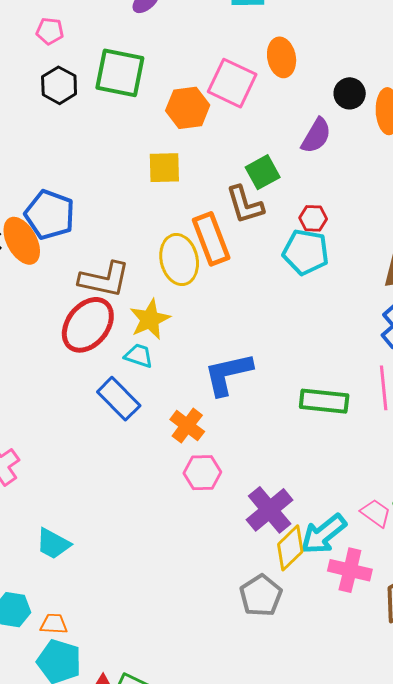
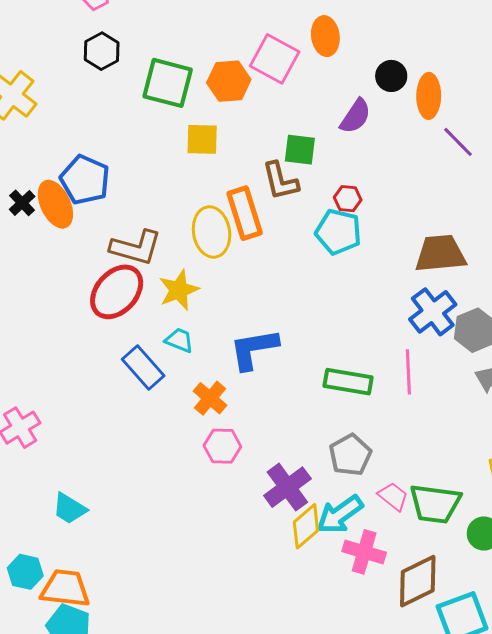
green square: (120, 73) -> (168, 83), moved
green square: (263, 172) -> (300, 150), turned 32
cyan trapezoid: (139, 356) -> (179, 340), moved
gray pentagon: (261, 596) -> (350, 455), moved
orange trapezoid: (54, 624) -> (65, 589), size x1.8

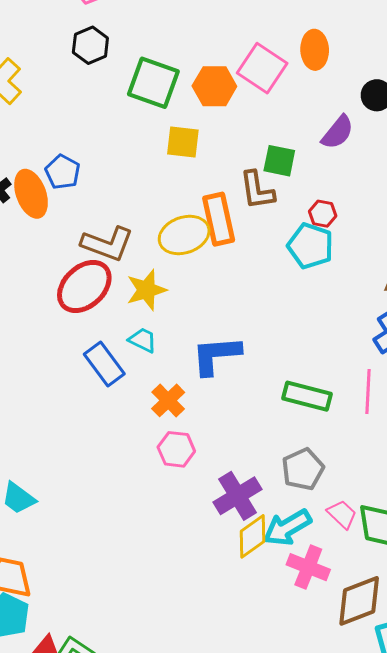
blue pentagon: (85, 180) -> (63, 172), size x0.7
yellow ellipse: (212, 232) -> (184, 235), turned 75

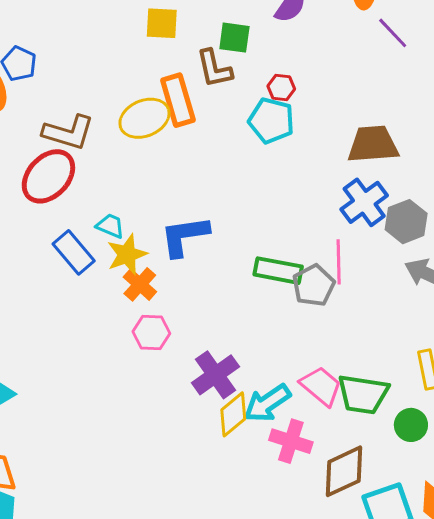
yellow square: (183, 142) -> (162, 23), moved
yellow star: (146, 290) -> (127, 254), moved
gray pentagon: (303, 469) -> (314, 285), moved
pink trapezoid: (342, 514) -> (321, 386), size x1.4

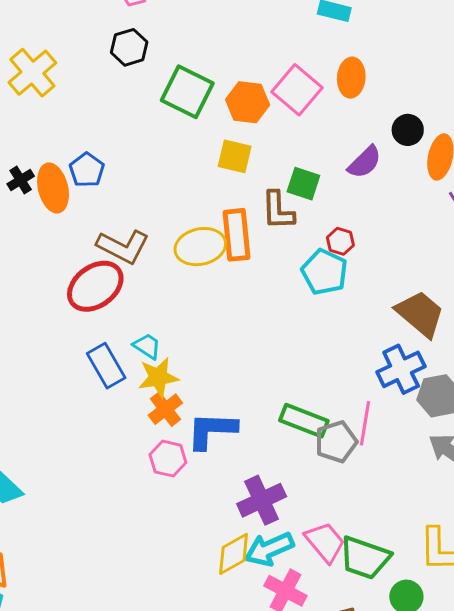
brown trapezoid: (373, 144) -> (420, 314), turned 34
blue L-shape: (185, 236) -> (212, 430), moved
purple cross: (215, 375) -> (262, 500), moved

